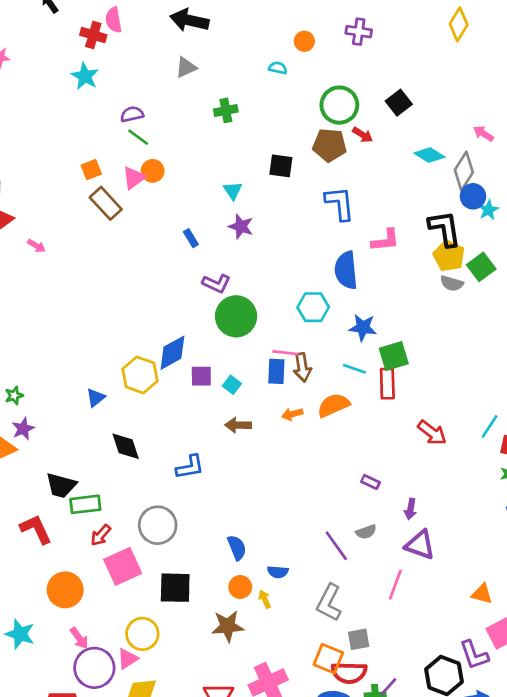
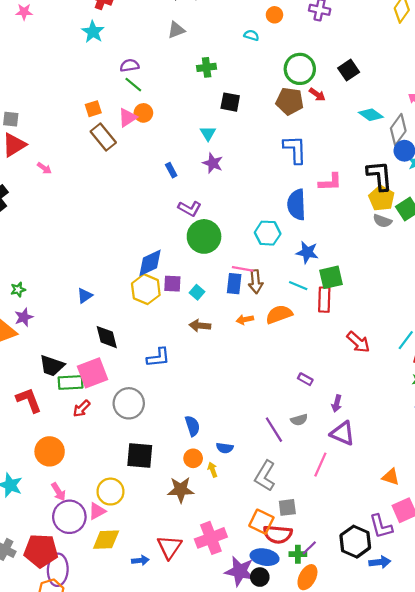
black square: (281, 166) -> (230, 102), moved
yellow hexagon: (140, 375) -> (146, 289), moved
pink square: (123, 566) -> (93, 373), moved

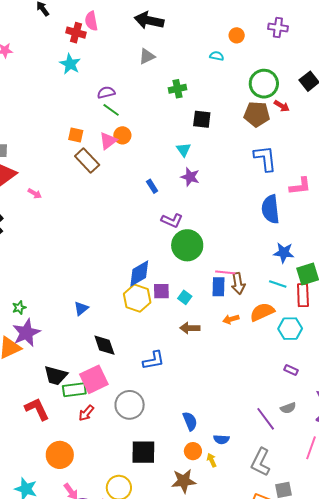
orange square: (93, 109) -> (76, 135), turned 35
cyan hexagon: (268, 233) -> (290, 329), moved
purple star: (24, 317) -> (26, 333), size x1.6

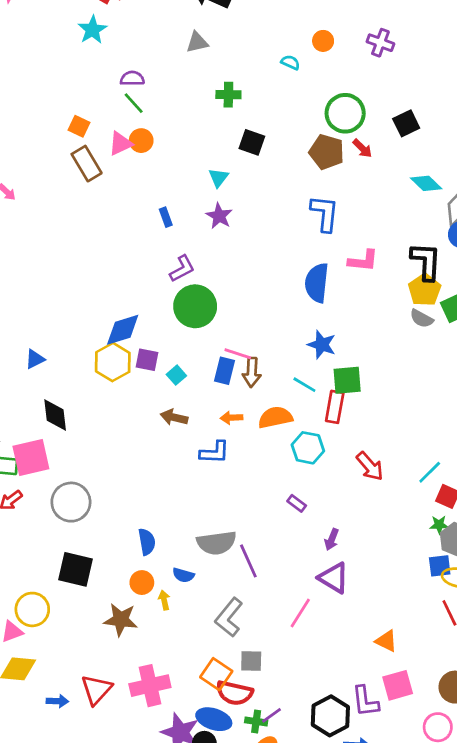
purple L-shape: (172, 220) -> (182, 269), turned -65
blue L-shape: (154, 360) -> (215, 452), moved
gray semicircle: (288, 408) -> (217, 543), moved, size x1.8

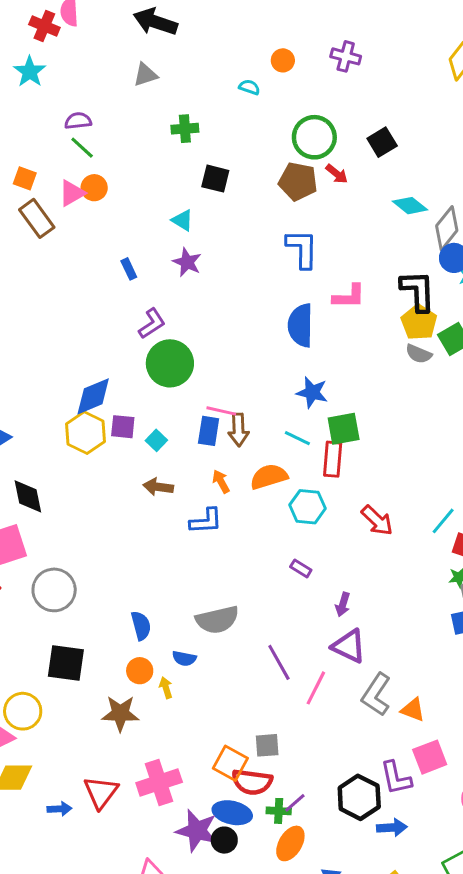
cyan triangle: (219, 178) -> (182, 220), turned -30
orange arrow: (232, 418) -> (221, 481), turned 70
purple line: (248, 561) -> (279, 662), moved
gray L-shape: (229, 617) -> (376, 695), moved

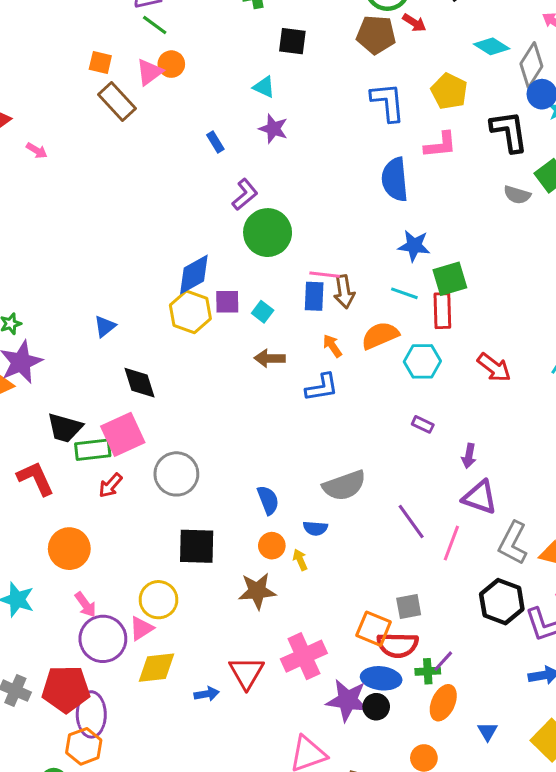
yellow pentagon: (419, 322) -> (449, 91), moved
black hexagon: (359, 797) -> (502, 602), moved

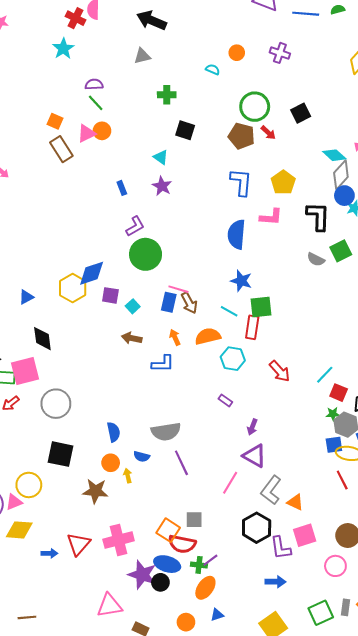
cyan diamond: (492, 46) -> (334, 155), moved
brown arrow: (344, 292) -> (189, 303), turned -30
yellow hexagon: (190, 312) -> (73, 288), moved
purple line: (411, 521) -> (181, 463), moved
blue triangle: (488, 731) -> (217, 615), moved, turned 32

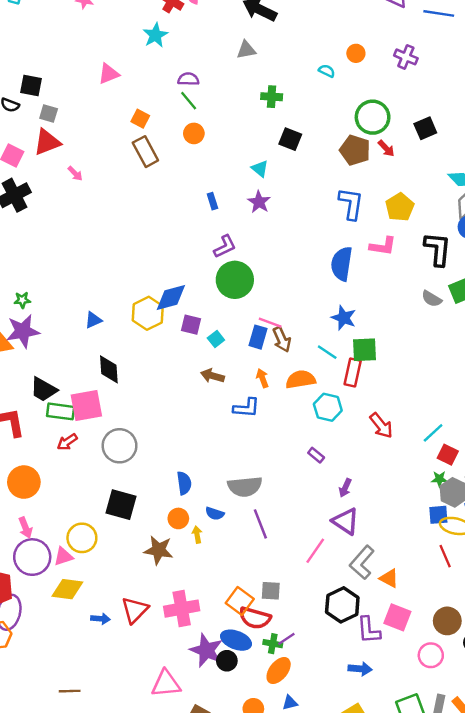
pink triangle: (86, 133) -> (109, 74), moved
pink square: (305, 535) -> (397, 617), turned 35

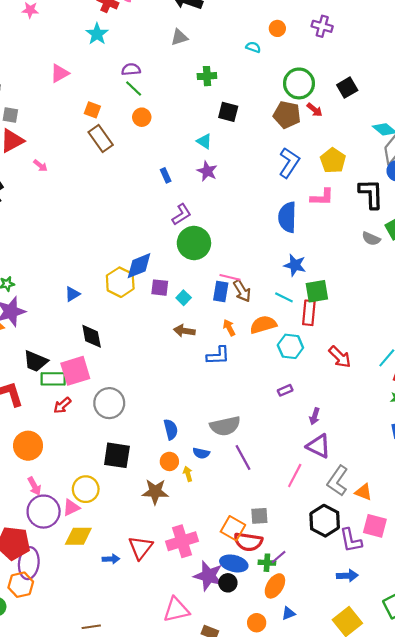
blue L-shape: (351, 204) -> (289, 163), turned 32
purple rectangle: (316, 455) -> (285, 390), turned -56

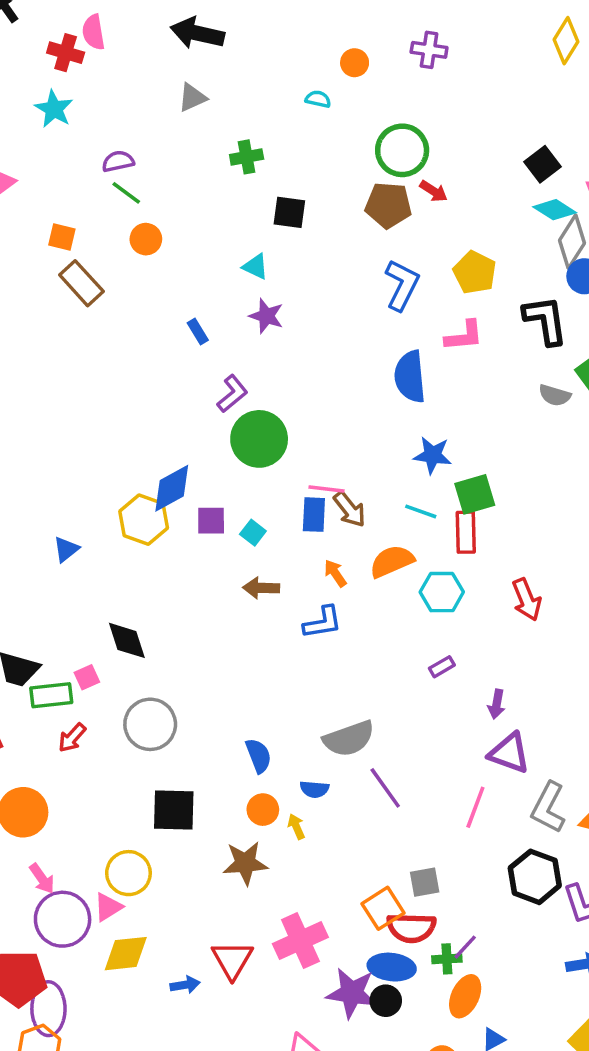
black square: (347, 88) -> (542, 164), moved
black diamond: (92, 336) -> (127, 640), moved
red arrow: (340, 357) -> (527, 600), turned 30
pink square: (75, 371) -> (87, 677), size x0.5
orange square: (233, 528) -> (383, 908), turned 35

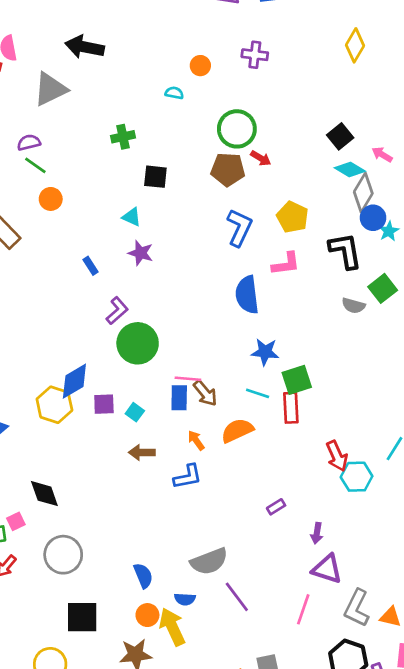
gray triangle: (192, 98) -> (50, 89), moved, size x1.6
cyan hexagon: (442, 592) -> (357, 477), moved
yellow arrow: (296, 826) -> (172, 627), size x2.0

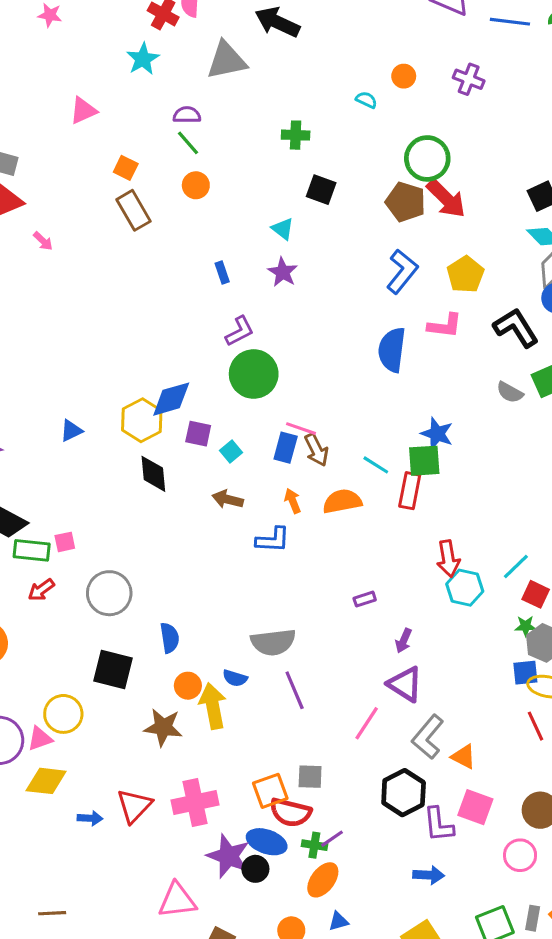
red arrow: (261, 158) -> (446, 199), size x1.8
black L-shape: (345, 251) -> (516, 328), turned -36
blue star: (265, 352) -> (437, 434), moved
black diamond: (44, 494) -> (153, 474), moved
blue semicircle: (143, 576) -> (170, 638), moved

